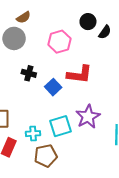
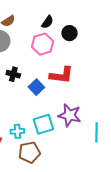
black circle: (88, 22) -> (69, 33), moved
black semicircle: (105, 32) -> (47, 22), moved
purple star: (88, 117) -> (69, 115), turned -30

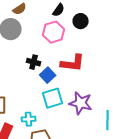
black cross: (13, 74) -> (34, 62), moved
cyan square: (43, 124) -> (53, 98), moved

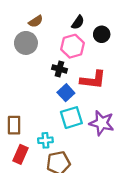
black cross: (34, 62) -> (59, 69), moved

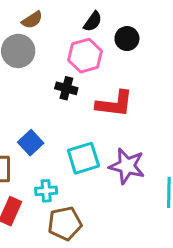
blue square: (66, 93) -> (31, 143), moved

